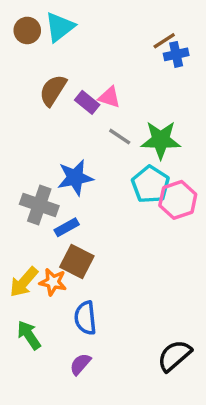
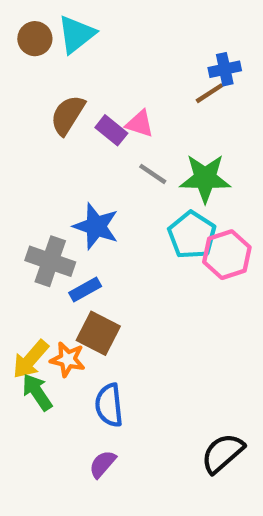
brown line: (164, 41) -> (209, 93), moved
blue star: (75, 178) -> (96, 226), turned 30
green arrow: (29, 335) -> (37, 392), moved

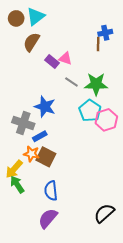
brown line: (209, 93) -> (98, 44), turned -56
brown semicircle: (68, 115) -> (31, 42), moved
orange star: (68, 359) -> (31, 154), moved
purple semicircle: (103, 464) -> (48, 218), size x1.5

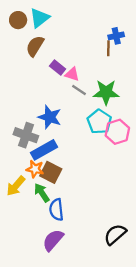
pink triangle: (65, 58) -> (72, 74), moved
blue rectangle: (40, 136) -> (44, 150), size x1.6
green arrow: (17, 184) -> (42, 193), moved

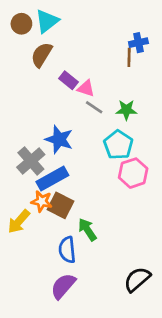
green star: (106, 92) -> (126, 110), size x0.7
pink hexagon: (117, 132) -> (133, 173), moved
gray cross: (26, 135) -> (31, 161), turned 30
green arrow: (42, 193) -> (87, 230), moved

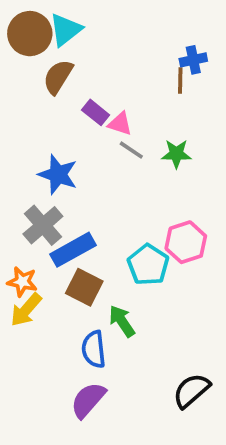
brown circle: (21, 24) -> (30, 34), size x1.5
blue star: (59, 139) -> (58, 174), moved
cyan pentagon: (118, 145) -> (148, 265), moved
orange star: (42, 201) -> (22, 282), moved

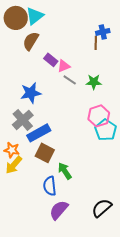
pink triangle: (120, 124) -> (64, 66), turned -40
blue star: (58, 174) -> (31, 93), turned -30
pink hexagon: (186, 242) -> (99, 116), moved
cyan pentagon: (148, 265) -> (106, 130), moved
purple semicircle: (88, 400) -> (59, 210), moved

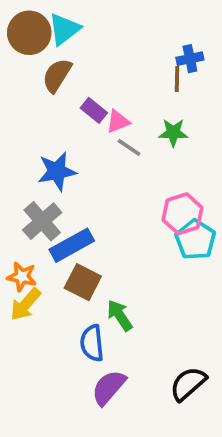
green star: (94, 82) -> (173, 133), moved

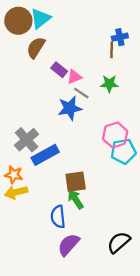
blue star: (57, 171) -> (70, 108), moved
cyan pentagon: (195, 240) -> (123, 151), turned 30
brown square: (83, 282) -> (76, 182), moved, turned -35
yellow arrow: (26, 304) -> (16, 192), turned 35

